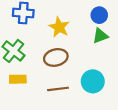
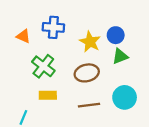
blue circle: (99, 15) -> (116, 35), moved
green triangle: (100, 36) -> (120, 56), moved

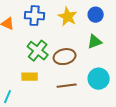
blue circle: (116, 35) -> (96, 15), moved
yellow star: (90, 42) -> (68, 17), moved
green cross: (43, 66) -> (38, 51), moved

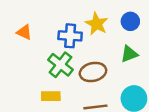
blue cross: (35, 16) -> (70, 36), moved

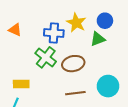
green triangle: (129, 54) -> (98, 39), moved
yellow rectangle: (51, 96) -> (21, 84), moved

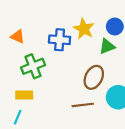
green cross: (46, 57) -> (33, 66), moved, turned 30
brown ellipse: (73, 64) -> (94, 77), moved, turned -50

